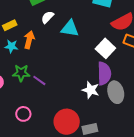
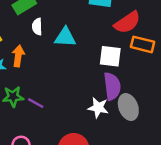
white semicircle: (47, 17) -> (37, 27), turned -40
white square: (105, 48) -> (110, 56), turned -30

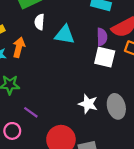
purple semicircle: (112, 86) -> (102, 37), moved, size x0.7
purple line: (36, 103) -> (31, 112), moved

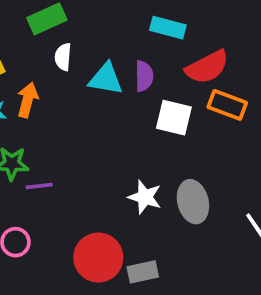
purple semicircle: (102, 37) -> (144, 76), moved
purple line: (31, 112) -> (39, 186), moved, turned -42

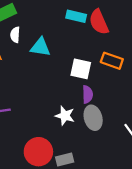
red semicircle: (207, 67) -> (99, 22), moved, turned 95
purple semicircle: (144, 76) -> (88, 94), moved

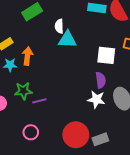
white semicircle: (15, 35) -> (59, 26), moved
purple semicircle: (88, 94) -> (101, 80), moved

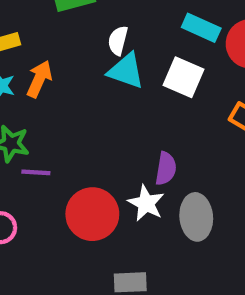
white square: (106, 55) -> (183, 77), moved
red circle: (76, 135) -> (92, 214), moved

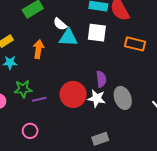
white semicircle: (118, 41) -> (60, 24), turned -48
orange arrow: (39, 79) -> (38, 49), moved
red circle: (92, 214) -> (73, 94), moved

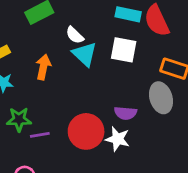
cyan triangle: (68, 38) -> (85, 54), turned 36
purple semicircle: (101, 79) -> (125, 113), turned 98
gray ellipse: (123, 98) -> (161, 98), moved

